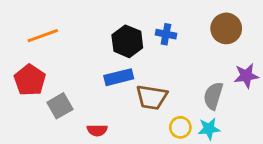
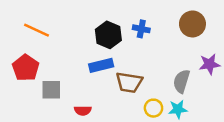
orange line: (43, 36) -> (37, 30), turned 45
gray square: (60, 106) -> (51, 90), turned 30

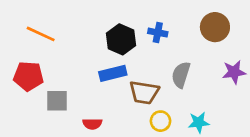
red pentagon: (26, 68) -> (28, 76), turned -30
gray semicircle: (182, 81) -> (181, 75), moved
yellow circle: (153, 108) -> (160, 121), moved

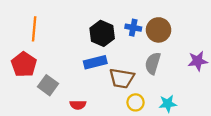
brown circle: (215, 27) -> (159, 30), moved
orange line: (41, 34) -> (34, 29), turned 70
red pentagon: (28, 76) -> (24, 64), turned 30
gray square: (57, 101) -> (48, 85), turned 36

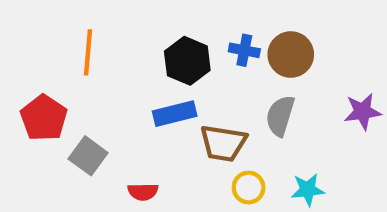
orange line: (34, 29) -> (88, 52), moved

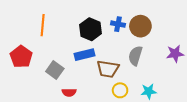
gray square: (88, 156) -> (55, 70), moved

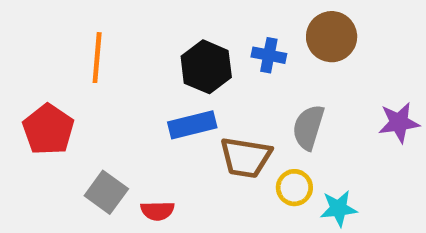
brown circle: (140, 26) -> (332, 37), moved
gray square: (55, 70) -> (106, 192), moved
yellow circle: (120, 90) -> (294, 188), moved

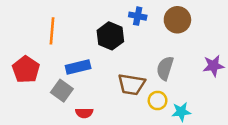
blue cross: (269, 55) -> (138, 16), moved
blue rectangle: (192, 125) -> (78, 67), moved
gray square: (106, 192) -> (62, 91), moved

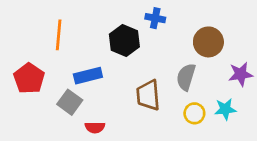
brown circle: (177, 20) -> (208, 42), moved
brown trapezoid: (131, 84) -> (148, 95), turned 76
yellow circle: (158, 101) -> (194, 113), moved
cyan star: (181, 112) -> (225, 109), moved

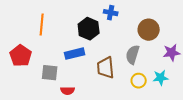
blue rectangle: (88, 76) -> (75, 54), moved
gray square: (70, 102) -> (50, 73), turned -30

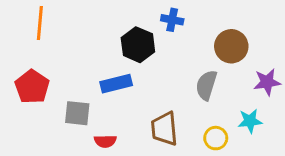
orange line: (42, 25) -> (40, 23), moved
brown trapezoid: (106, 68) -> (164, 129), moved
yellow circle: (139, 81) -> (216, 138), moved

